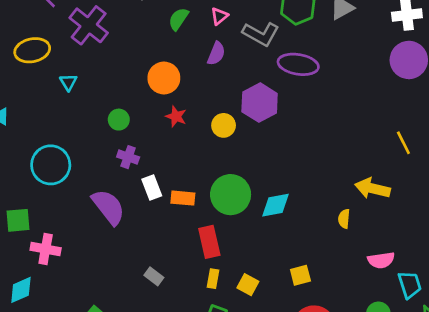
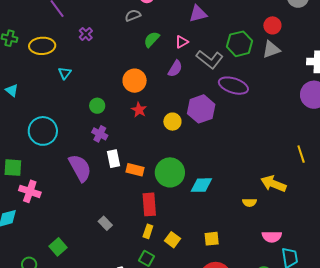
purple cross: (89, 25) -> (86, 34), size x0.5
yellow semicircle: (344, 219) -> (249, 203), turned -104

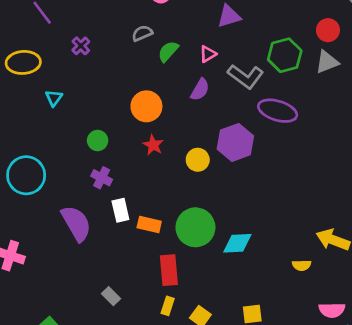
gray semicircle: (133, 15) -> (142, 33), moved

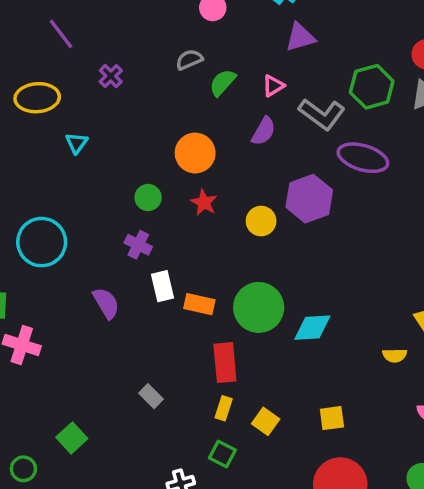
green circle: (98, 141) -> (148, 198), moved
purple semicircle: (76, 223) -> (106, 303), size x0.7

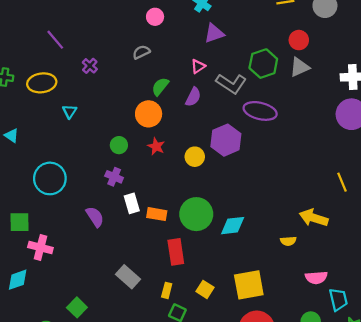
green semicircle: (223, 83) -> (160, 87), moved
gray rectangle: (151, 396) -> (128, 277), size x1.5
yellow rectangle: (224, 408) -> (167, 290), moved
yellow square: (332, 418) -> (249, 285), size x1.8

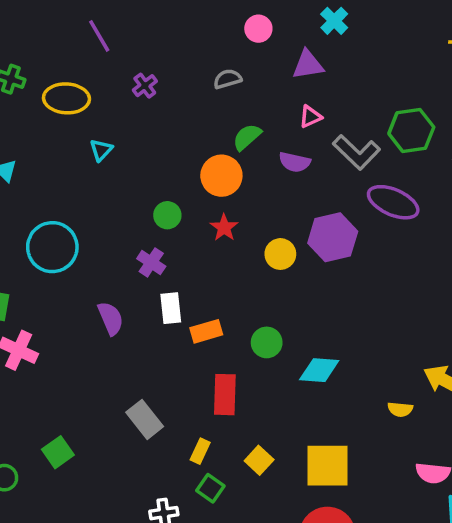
purple triangle: (214, 33) -> (308, 65), moved
purple semicircle: (193, 97) -> (295, 162), turned 66
orange rectangle: (157, 214) -> (206, 331), turned -36
green circle: (196, 214) -> (267, 342), size x0.6

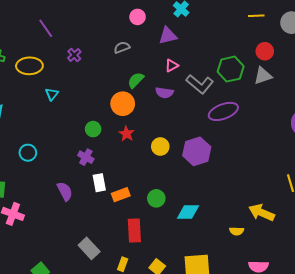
purple ellipse: (393, 202) -> (223, 111), turned -40
purple hexagon: (333, 237) -> (197, 151), moved
cyan circle: (52, 247) -> (28, 153), size x0.6

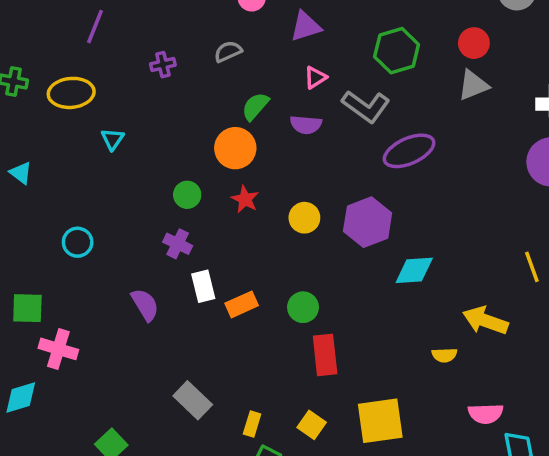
purple line: (46, 28) -> (95, 27), turned 60
purple cross: (74, 55) -> (163, 65), moved, turned 32
green hexagon: (231, 69) -> (397, 51), moved
cyan diamond: (188, 212) -> (414, 270), moved
red rectangle: (134, 230) -> (325, 355), moved

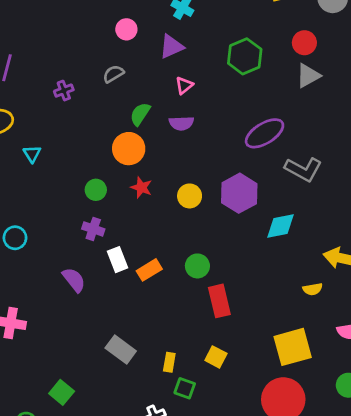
gray L-shape: (366, 106) -> (303, 169), moved
yellow square: (380, 421) -> (293, 347), moved

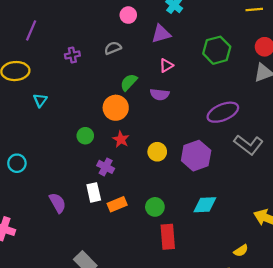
cyan diamond: (280, 226) -> (205, 205), moved
purple cross: (93, 229) -> (106, 167), moved
yellow semicircle: (313, 289) -> (241, 251), moved, turned -32

